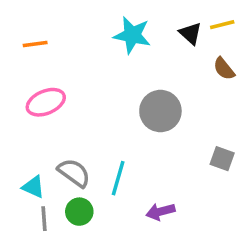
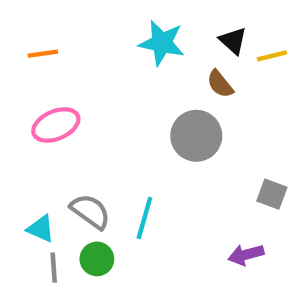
yellow line: (222, 25) -> (272, 56), moved
brown semicircle: (224, 69) -> (220, 84), moved
purple arrow: (160, 212) -> (246, 255), moved

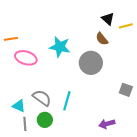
cyan star: (162, 43) -> (60, 47), moved
orange line: (43, 54) -> (11, 39), moved
pink ellipse: (56, 125) -> (26, 58), turned 40
purple arrow: (246, 255) -> (107, 124), moved

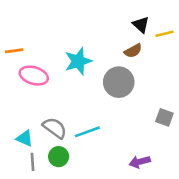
brown semicircle: (102, 39) -> (133, 51), turned -80
cyan star: (60, 47) -> (78, 61), turned -30
cyan line: (67, 101) -> (87, 132), turned 54

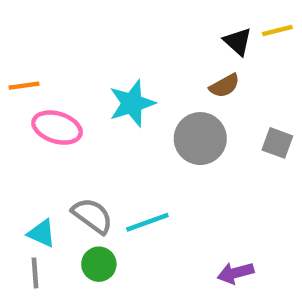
yellow line: (164, 34) -> (277, 31), moved
gray square: (164, 117) -> (277, 143), moved
gray line: (32, 162) -> (35, 273), moved

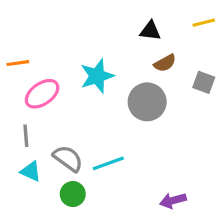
black triangle: (238, 42) -> (150, 31), moved, turned -35
pink ellipse: (57, 128) -> (42, 94), turned -52
gray square: (277, 143) -> (204, 82), moved
gray line: (35, 273) -> (26, 136), moved

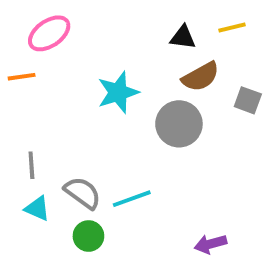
yellow line: (204, 23) -> (232, 27), moved
brown semicircle: (165, 63) -> (201, 77), size x1.4
pink ellipse: (42, 94) -> (49, 33), moved

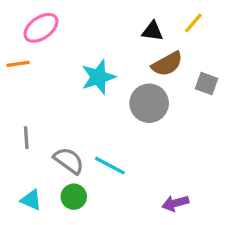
yellow line: (232, 27) -> (193, 23), turned -35
cyan line: (132, 199) -> (110, 166), turned 48
cyan triangle: (37, 208) -> (31, 200), moved

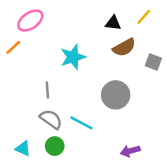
orange line: (18, 64) -> (13, 47), turned -35
gray circle: (149, 103) -> (116, 95), moved
gray line: (26, 138) -> (47, 90), moved

